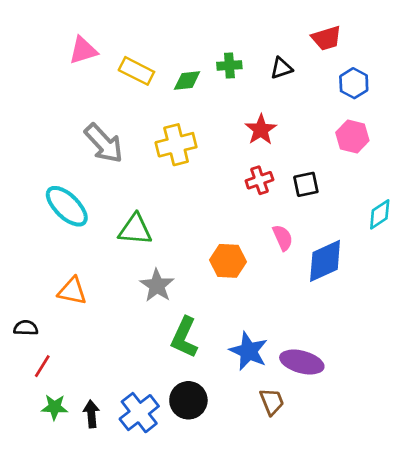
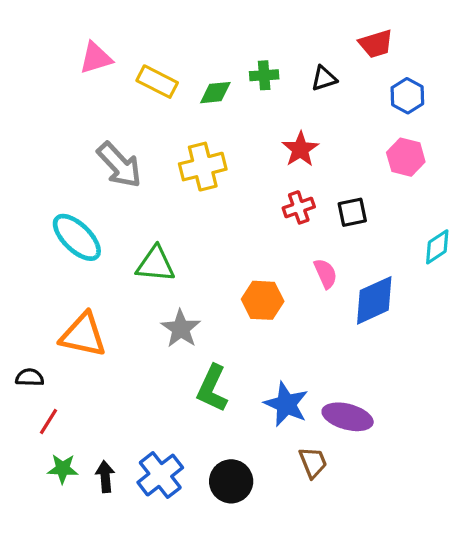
orange triangle: (72, 291) -> (83, 335), size x1.4
black circle: (188, 400) -> (231, 481), moved

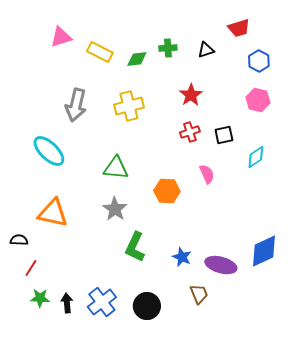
gray arrow: (119, 165) -> (76, 105), turned 56
cyan diamond: (437, 247) -> (256, 157), moved
green triangle: (156, 264) -> (116, 168), moved
blue diamond: (374, 300) -> (264, 251), moved
blue star: (286, 404) -> (182, 257), size x0.7

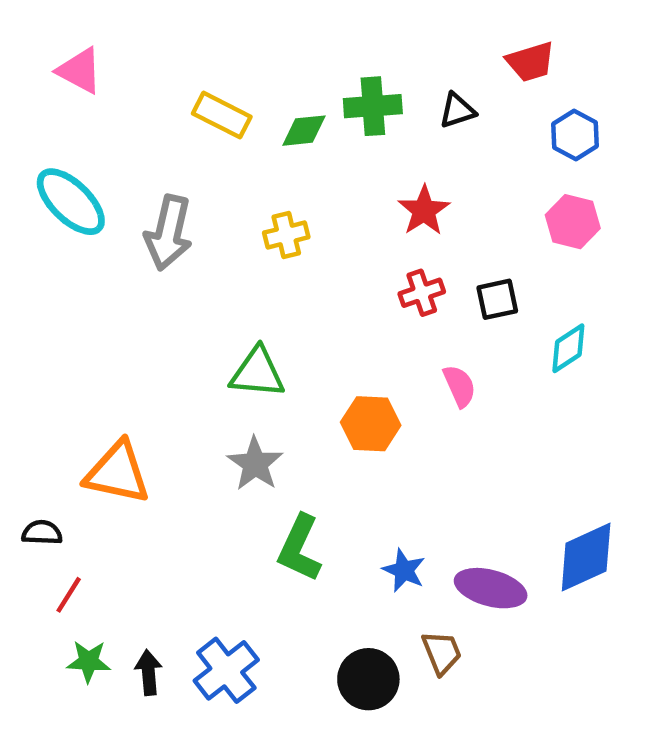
pink triangle: (61, 37) -> (80, 71), moved, turned 45
green cross: (168, 48) -> (373, 106), size x1.4
yellow cross: (129, 106) -> (286, 235), size x0.7
cyan ellipse: (49, 151) -> (71, 202), moved
black circle: (147, 306) -> (368, 679), moved

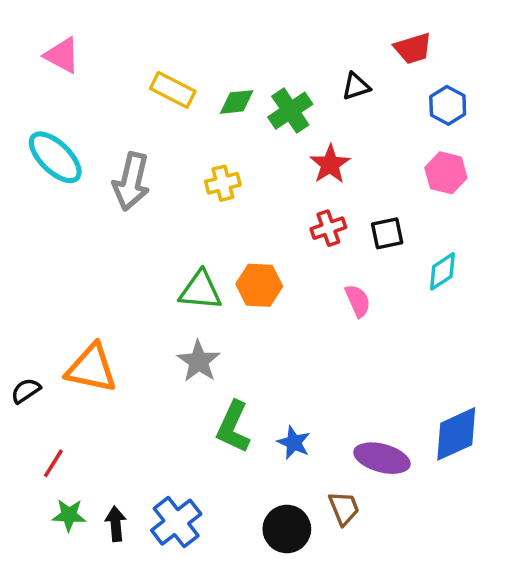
green cross: (373, 106) -> (290, 111), moved, turned -30
orange hexagon: (371, 424) -> (259, 285), moved
black semicircle: (42, 533) -> (26, 391), moved, turned -36
blue star: (404, 570) -> (294, 443), moved

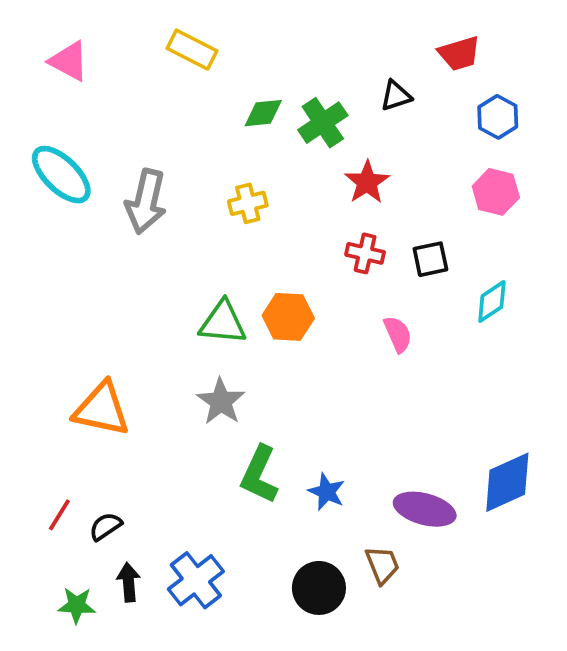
yellow rectangle: (173, 90) -> (192, 50), moved
red cross: (328, 228) -> (365, 253), turned 32
black semicircle: (26, 391) -> (105, 526), moved
green star: (69, 515) -> (77, 605), moved

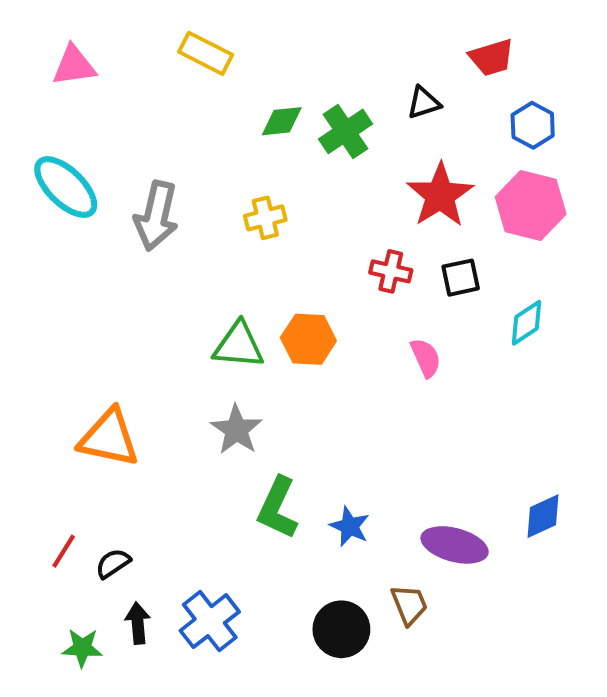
pink triangle: (69, 61) -> (74, 66), turned -36
red star: (367, 182) -> (440, 195), moved, size x1.4
pink hexagon: (496, 192) -> (531, 206), size x1.4
blue diamond: (507, 482) -> (543, 516), size x0.7

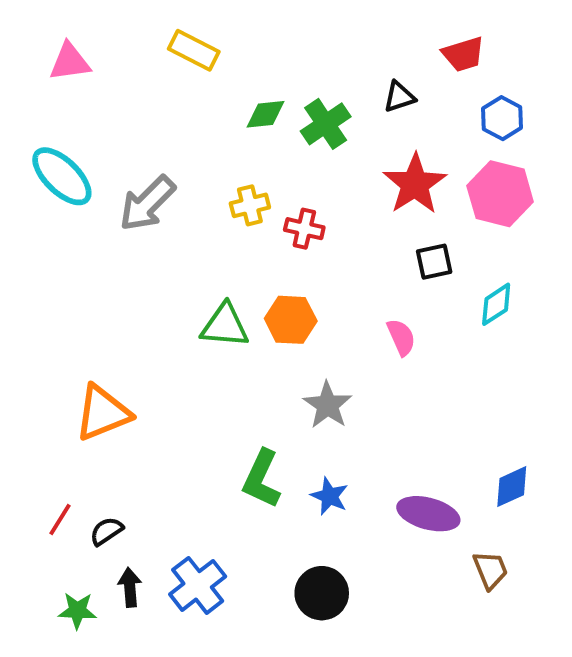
gray arrow: (156, 216) -> (147, 203), turned 32
red cross: (391, 271) -> (304, 229), moved
gray star: (236, 430) -> (328, 405), moved
orange triangle: (109, 438) -> (103, 413), turned -34
brown trapezoid: (409, 605) -> (490, 570), moved

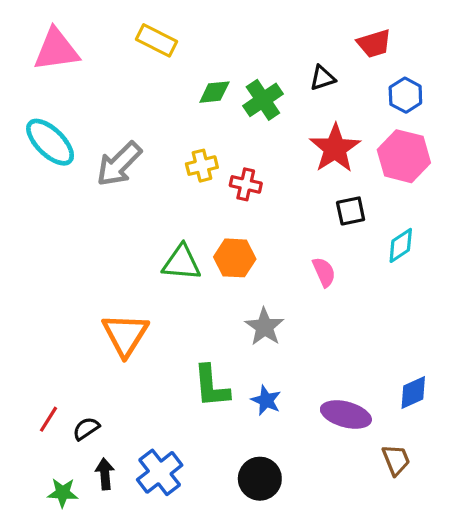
pink triangle: (70, 62) -> (56, 50), size x1.4
orange triangle: (103, 413) -> (125, 335), moved, turned -36
green L-shape: (262, 479) -> (211, 386), turned -30

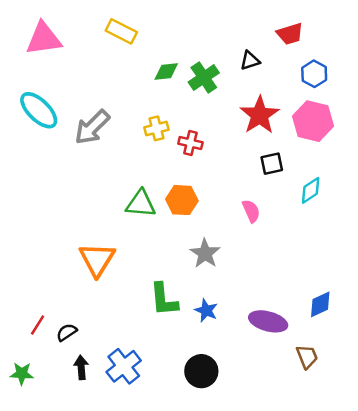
green star: (63, 493) -> (22, 374), moved

